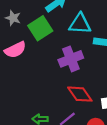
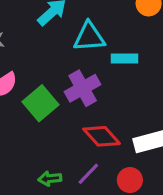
green square: (40, 28) -> (40, 103), moved

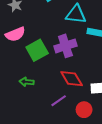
green arrow: (50, 179) -> (27, 82), moved

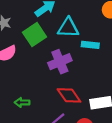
green square: (37, 50) -> (34, 35), moved

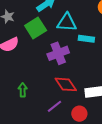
green arrow: (22, 102) -> (23, 90), turned 88

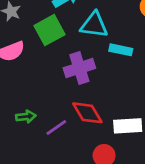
green arrow: (23, 90) -> (26, 117), turned 80
purple line: (54, 106) -> (56, 128), moved

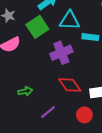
purple line: (56, 128) -> (48, 112), moved

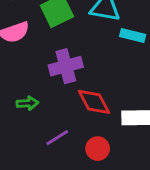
purple cross: (61, 53) -> (66, 66), moved
red circle: (84, 115) -> (98, 149), moved

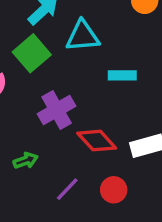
cyan rectangle: (133, 36) -> (122, 75), moved

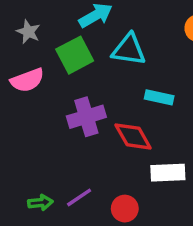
red diamond: (97, 141) -> (133, 137), moved
green arrow: (26, 160) -> (40, 203), moved

